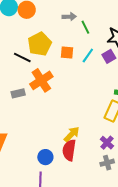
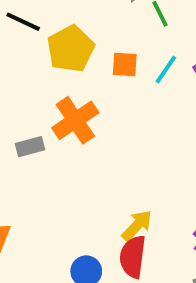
black line: (22, 58) -> (23, 22), moved

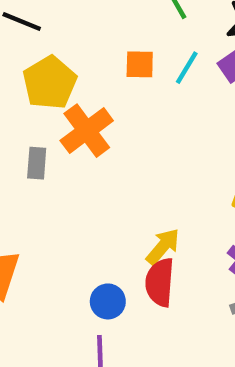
yellow pentagon: (71, 49) -> (50, 83), moved
gray rectangle: (30, 147) -> (37, 163), turned -68

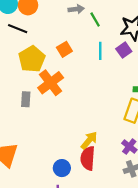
orange square: (140, 64) -> (64, 49), moved, turned -32
cyan line: (187, 68) -> (100, 51), turned -30

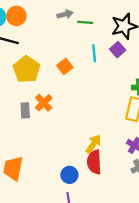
green line: (95, 19) -> (85, 22), turned -48
orange square: (64, 49) -> (65, 66), moved
orange cross: (51, 83) -> (44, 103), moved, size x0.7

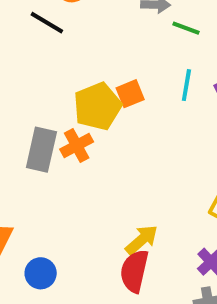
yellow pentagon: (27, 69) -> (98, 106), moved
gray rectangle: (25, 110) -> (41, 150), size x1.5
blue circle: (69, 175) -> (41, 273), moved

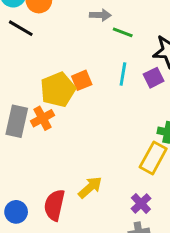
red semicircle: (134, 271) -> (54, 205), moved

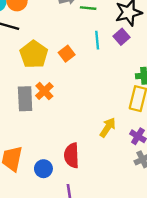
yellow pentagon: (58, 90) -> (34, 54), moved
yellow arrow: (90, 187) -> (108, 127), moved

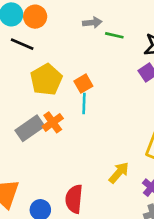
cyan line: (97, 40) -> (84, 104), moved
gray rectangle: (25, 99) -> (30, 128), turned 50

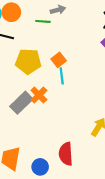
green line: (114, 35) -> (43, 21), moved
yellow pentagon: (46, 80) -> (28, 61), turned -30

